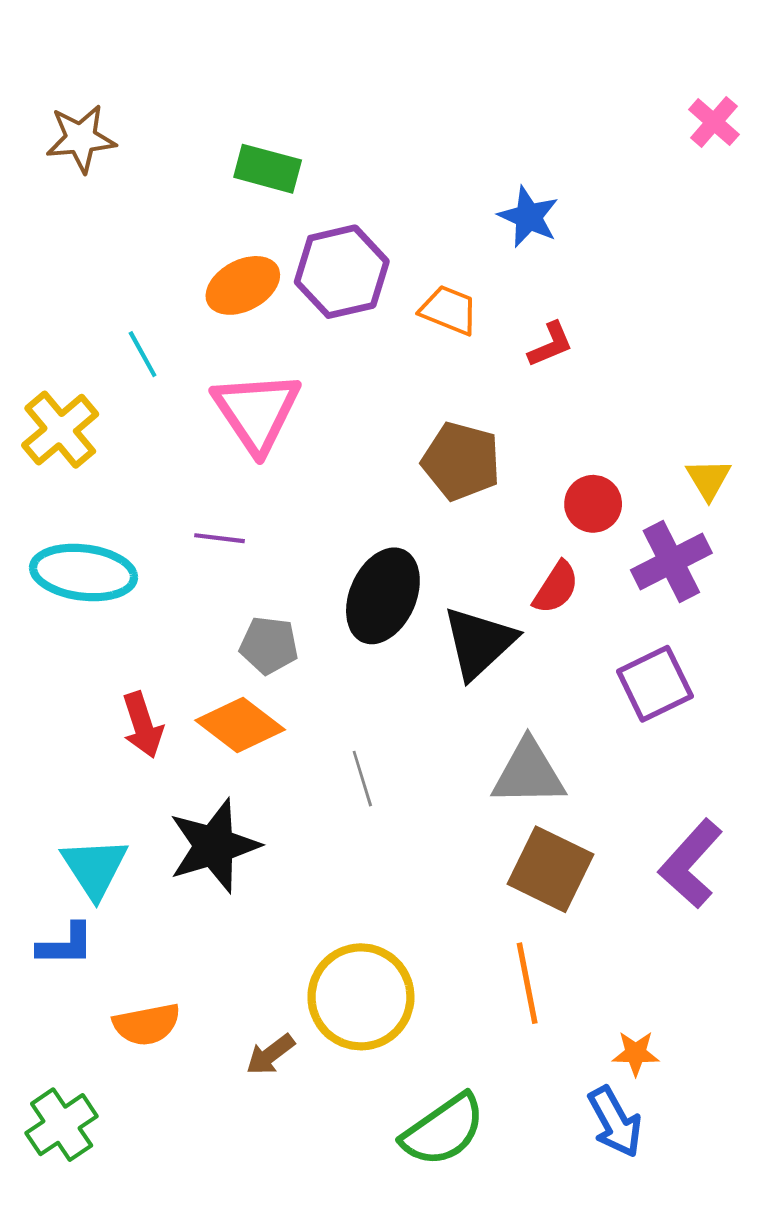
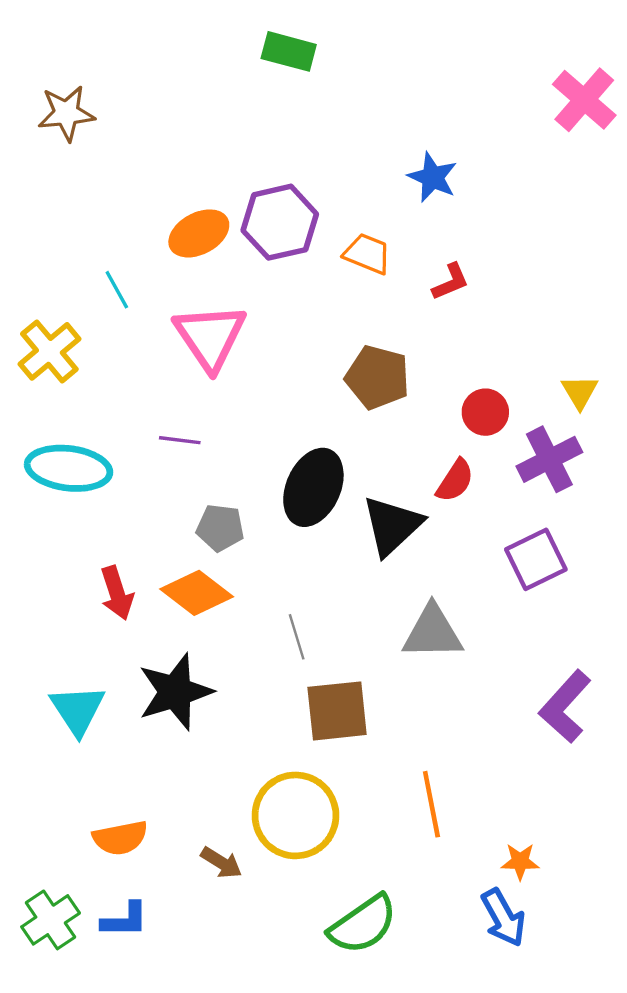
pink cross: (714, 122) -> (584, 100), size x1.5
green rectangle: (268, 169) -> (289, 51), moved
brown square: (551, 869) -> (337, 711), moved, turned -32
blue L-shape: (66, 945) -> (125, 920), moved
brown arrow: (270, 1055) -> (221, 863), turned -111

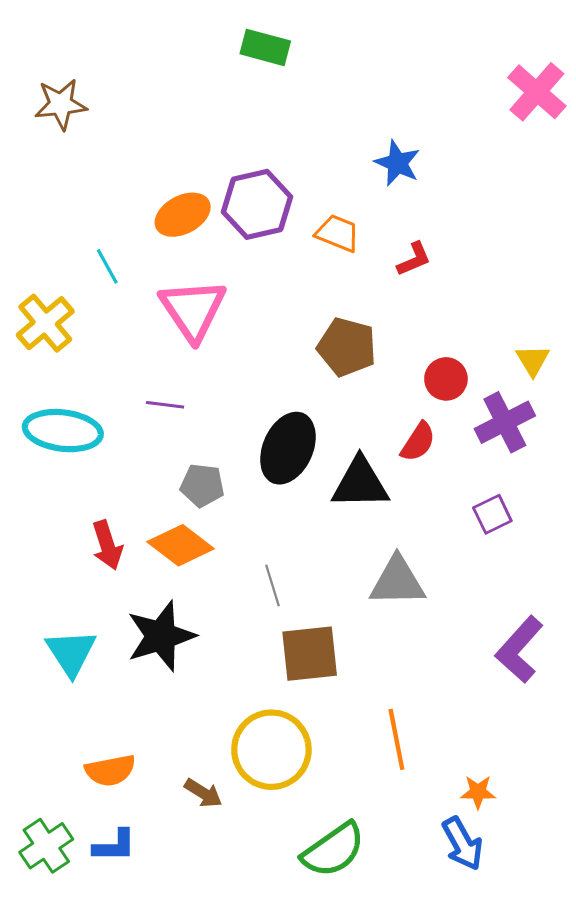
black triangle: (392, 526) -> (360, 483), turned 42
purple square: (536, 559) -> (492, 514), size x0.7

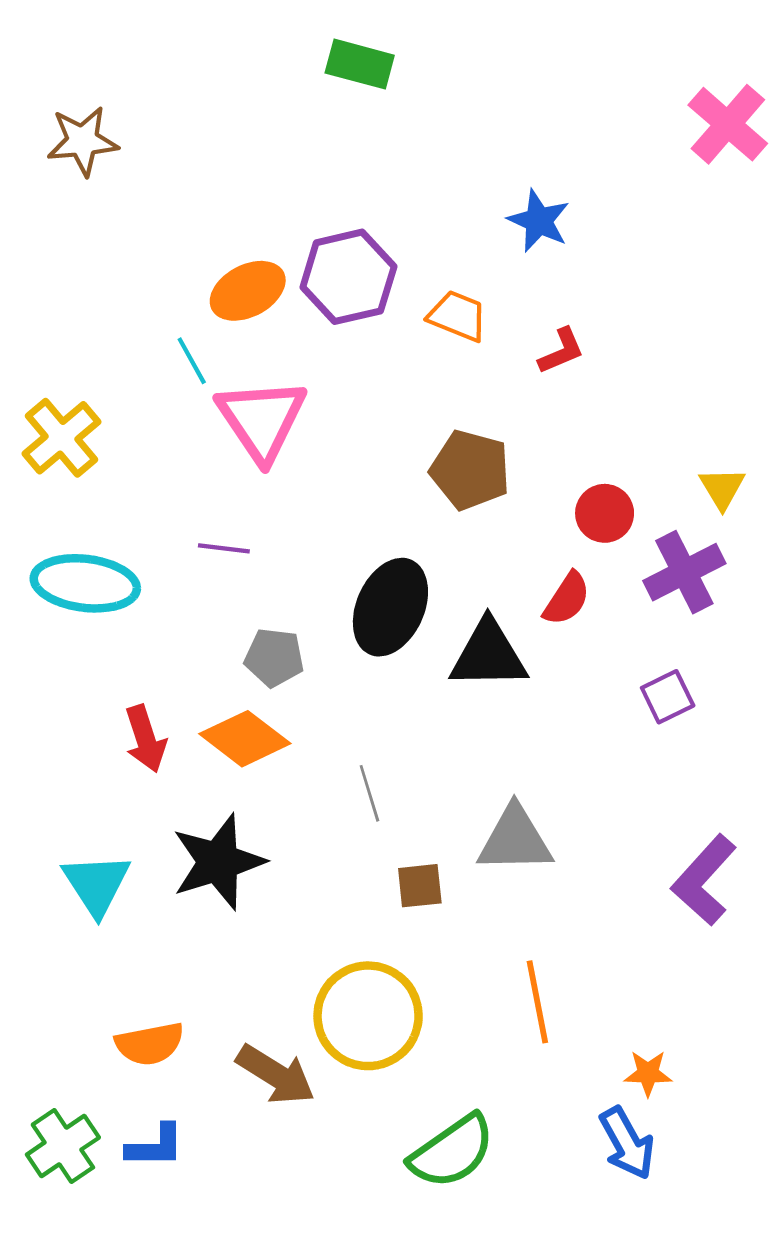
cyan line: (107, 266) -> (192, 361), moved
gray triangle: (397, 581) -> (515, 839), moved
brown square: (310, 654) -> (420, 886), size x0.6
brown arrow: (203, 793) -> (276, 1075), size x1.5

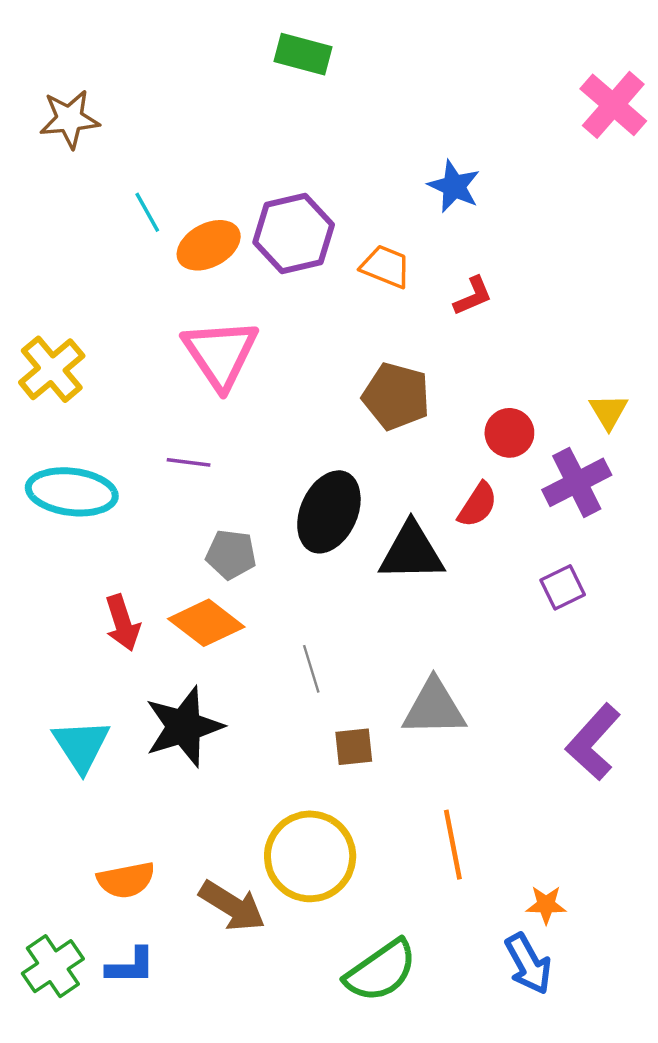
cyan line: (192, 361) -> (147, 212), moved

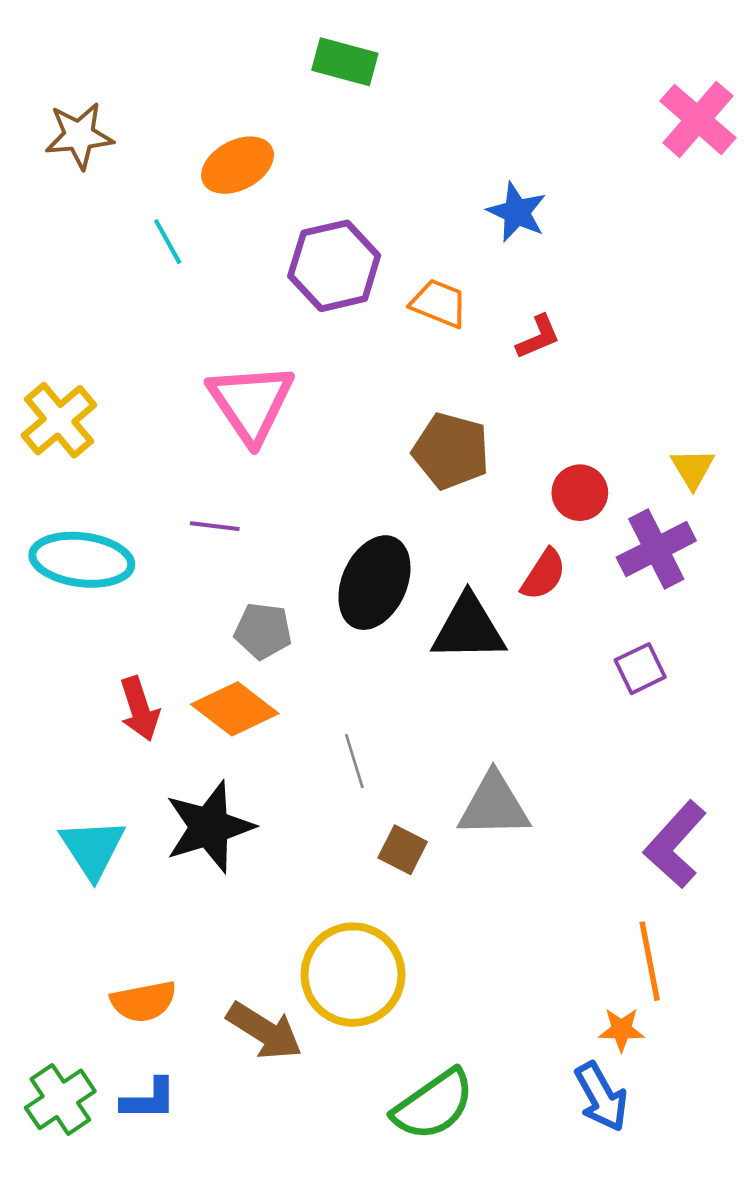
orange ellipse: (209, 245) -> (238, 165), moved
brown square: (354, 747) -> (403, 850), turned 33
orange line: (453, 845) -> (650, 961), moved

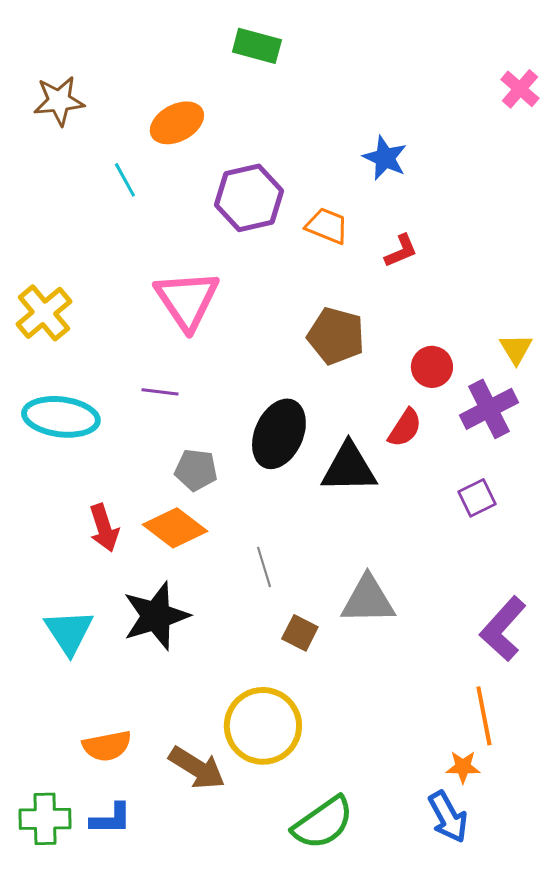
pink cross: (698, 119) -> (520, 89), size x0.7
green cross: (60, 1099) -> (45, 819), turned 33

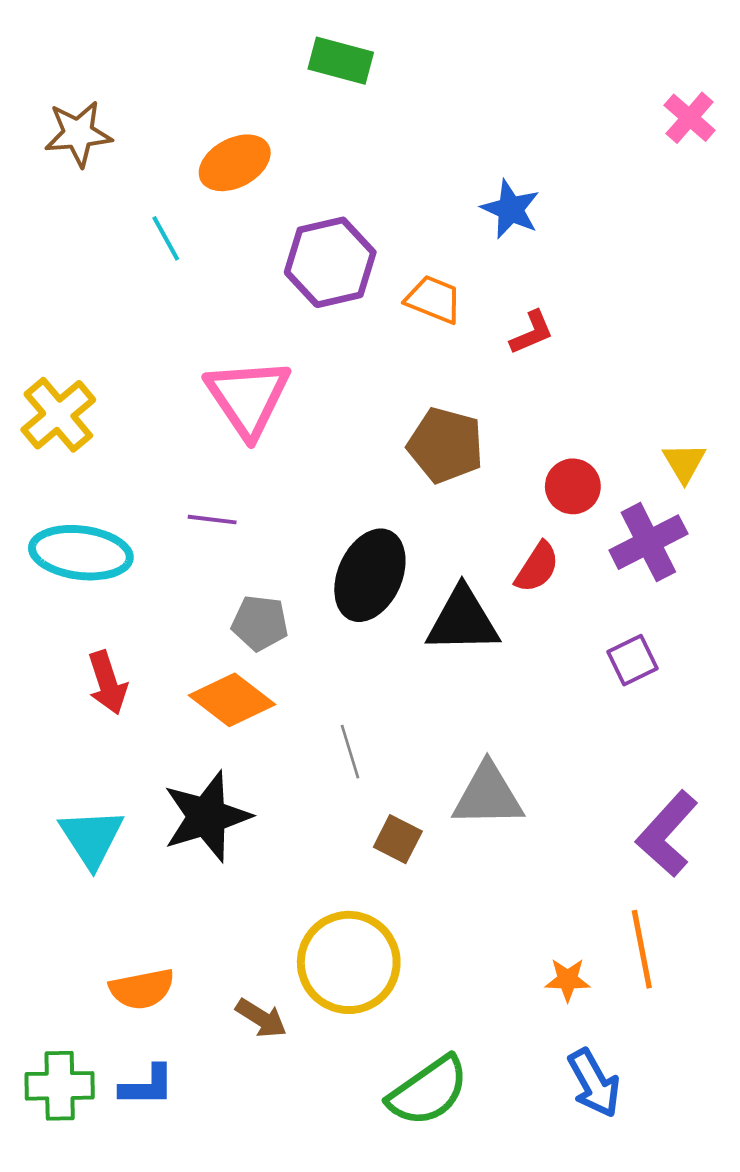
red arrow: (104, 528) -> (107, 683), moved
orange star: (463, 767) -> (568, 980), moved
brown arrow: (197, 768) -> (261, 1018), size x0.7

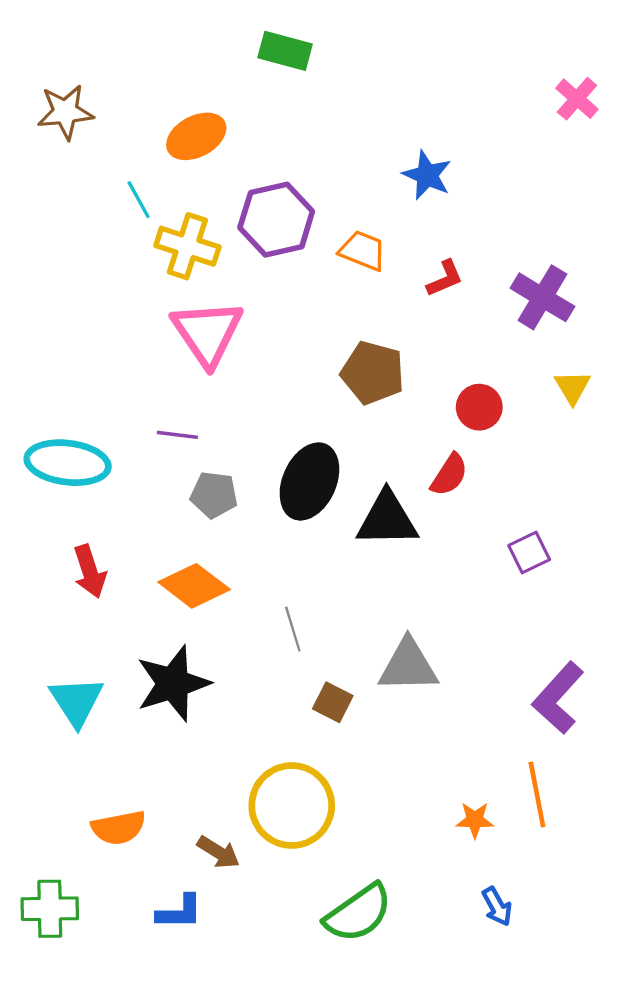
yellow cross: (58, 415) -> (187, 246), moved, turned -32
purple cross: (648, 542) -> (542, 297), moved, turned -32
gray pentagon: (260, 623) -> (214, 495), moved
blue arrow: (594, 1083) -> (497, 907), size x0.7
blue L-shape: (147, 1086) -> (180, 912), moved

